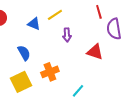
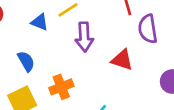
purple arrow: (67, 35) -> (84, 37), size x1.5

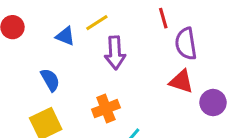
red triangle: (122, 60) -> (181, 81), moved
orange cross: (61, 87) -> (106, 109), moved

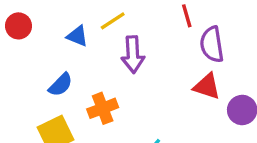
blue semicircle: (50, 80) -> (61, 85), turned 75
orange cross: (106, 109) -> (103, 108), moved

